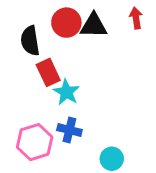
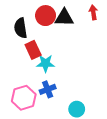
cyan star: (66, 92) -> (46, 63), turned -30
blue cross: (69, 130) -> (48, 89), turned -35

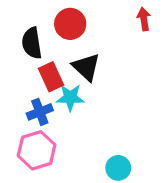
black triangle: (64, 18) -> (86, 67), moved, turned 42
blue cross: (48, 89) -> (40, 112), moved

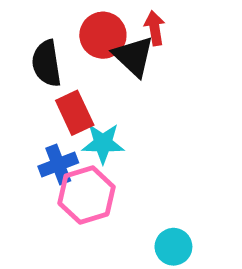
red arrow: (144, 19) -> (155, 28), moved
black triangle: (86, 67) -> (134, 56), moved
pink hexagon: (37, 150) -> (86, 195), moved

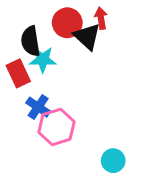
red rectangle: (75, 113) -> (18, 73), moved
cyan star: (103, 143) -> (43, 60), moved
blue cross: (58, 164) -> (38, 107), turned -35

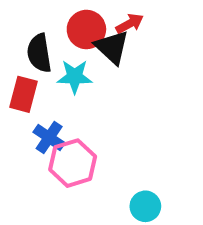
red arrow: (101, 18) -> (130, 24), turned 70
cyan star: (43, 60) -> (75, 77), moved
red rectangle: (18, 73) -> (24, 94), turned 40

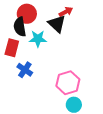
red circle: (86, 29) -> (27, 14), moved
pink hexagon: (73, 163) -> (68, 83), moved

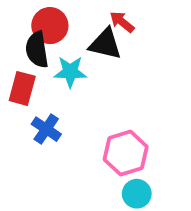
red arrow: (66, 12) -> (122, 22), turned -112
black triangle: (57, 24) -> (105, 44), turned -30

